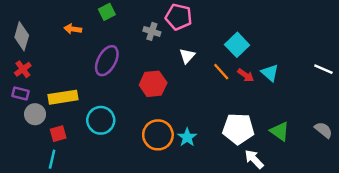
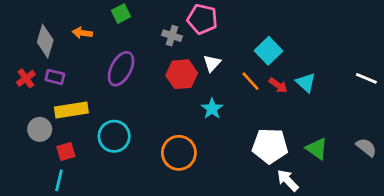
gray diamond: (22, 36) -> (45, 41), moved
red hexagon: (153, 84) -> (182, 74), moved
purple rectangle: (20, 94) -> (55, 77), moved
cyan star: (187, 137) -> (212, 109), moved

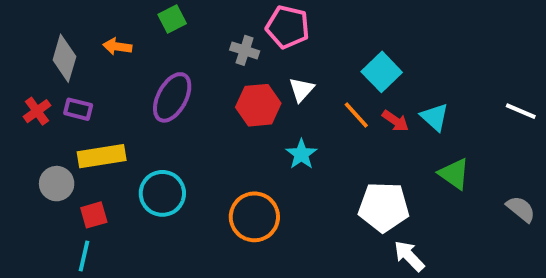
green triangle: (317, 149) -> (454, 174), moved

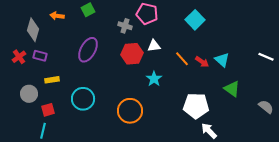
orange arrow: (117, 46) -> (57, 16), moved
cyan square: (382, 72) -> (195, 20), moved
white triangle: (301, 90) -> (154, 46), turned 40
yellow rectangle: (102, 156) -> (52, 80), size x0.6

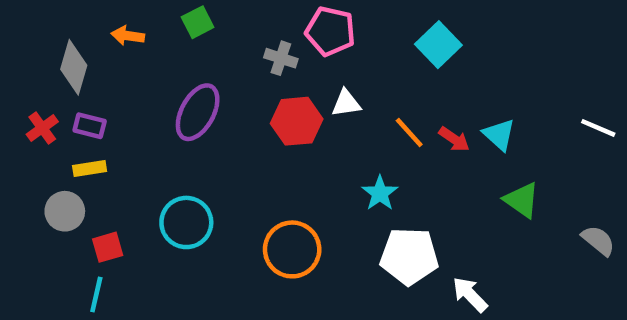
cyan star: (154, 79) -> (380, 193), moved
yellow rectangle: (52, 80) -> (90, 168), moved
white pentagon: (196, 106) -> (409, 256), moved

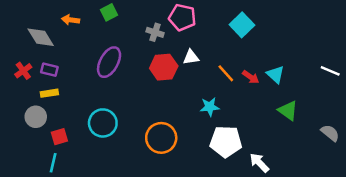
gray diamond: (74, 67) -> (41, 37), turned -48
cyan star: (380, 193) -> (210, 107), turned 30

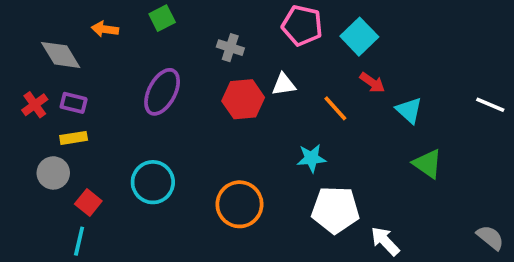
pink pentagon: (182, 17) -> (302, 25), moved
red arrow: (251, 77) -> (372, 83), moved
gray semicircle: (330, 133) -> (490, 237), moved
red square: (59, 137) -> (88, 202), turned -35

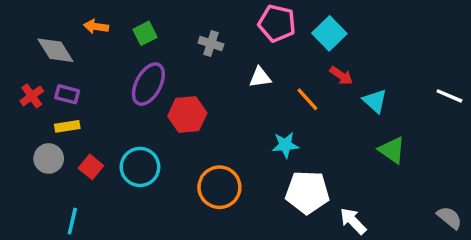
green square: (162, 18) -> (145, 33), moved
red hexagon: (243, 99) -> (187, 115), moved
red square: (88, 202) -> (91, 167), moved

